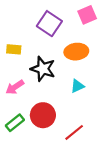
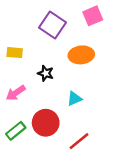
black star: (43, 69) -> (46, 73), size x0.6
cyan triangle: (77, 86) -> (74, 99), moved

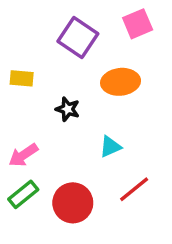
pink arrow: (16, 93) -> (23, 155), moved
red circle: (46, 123) -> (73, 203), moved
red line: (79, 141) -> (134, 189), moved

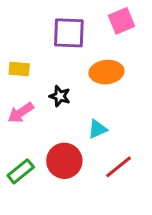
purple square: (78, 37) -> (69, 33), turned -32
pink arrow: (23, 155) -> (21, 113), moved
red circle: (73, 203) -> (64, 161), moved

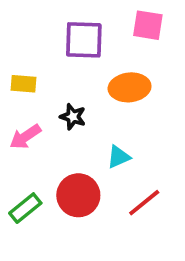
pink square: (122, 21) -> (148, 25), turned 32

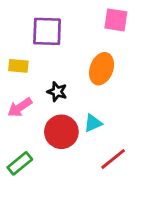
purple square: (84, 40) -> (47, 31), moved
orange ellipse: (130, 87) -> (102, 69), turned -64
red circle: (78, 195) -> (61, 132), moved

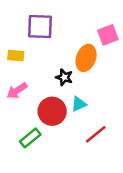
pink square: (116, 20) -> (108, 35), moved, turned -30
black star: (57, 92) -> (64, 77), moved
green rectangle: (20, 163) -> (30, 138), moved

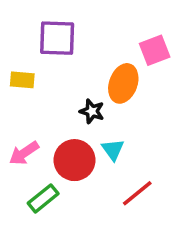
pink arrow: (17, 91) -> (24, 153), moved
cyan triangle: (79, 104) -> (113, 150), turned -42

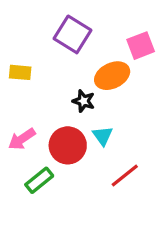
purple square: (57, 38) -> (72, 34), moved, turned 30
orange ellipse: (123, 83) -> (112, 76), turned 44

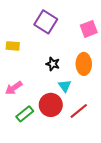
orange ellipse: (112, 76) -> (84, 64), moved, turned -65
red circle: (68, 145) -> (51, 105), moved

